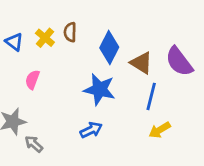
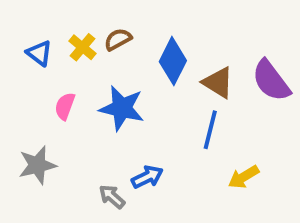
brown semicircle: (70, 32) -> (118, 39), turned 60
blue star: (99, 89) -> (122, 108), moved
blue line: (151, 96) -> (210, 130), moved
gray arrow: (34, 144) -> (112, 197), moved

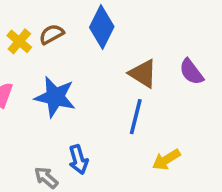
blue diamond: (173, 61) -> (102, 27), moved
purple semicircle: (271, 81) -> (191, 72), size x0.7
blue arrow: (147, 177) -> (78, 160), turned 100

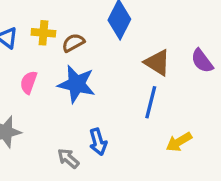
brown semicircle: (52, 34) -> (73, 43), moved
yellow cross: (19, 41) -> (43, 33), turned -35

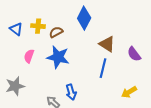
purple semicircle: (202, 61) -> (134, 54), moved
yellow arrow: (179, 142) -> (129, 92), moved

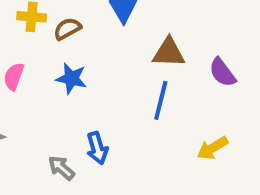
brown triangle: (107, 44) -> (169, 53), turned -30
blue star: (58, 57) -> (71, 78), size x0.7

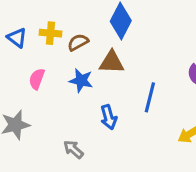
brown triangle: (169, 53) -> (112, 62), moved
blue arrow: (97, 148) -> (109, 117), moved

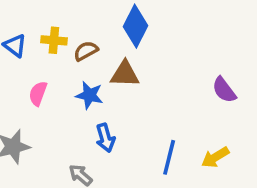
blue line: (150, 97) -> (169, 157), moved
blue arrow: (109, 117) -> (105, 138), moved

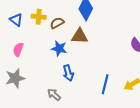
pink semicircle: (38, 93) -> (18, 49), moved

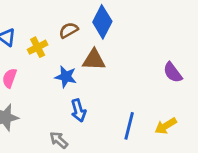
yellow cross: (39, 17) -> (38, 47), moved, turned -32
brown semicircle: (57, 23) -> (69, 30), moved

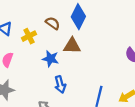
brown semicircle: (69, 30) -> (53, 23), turned 64

